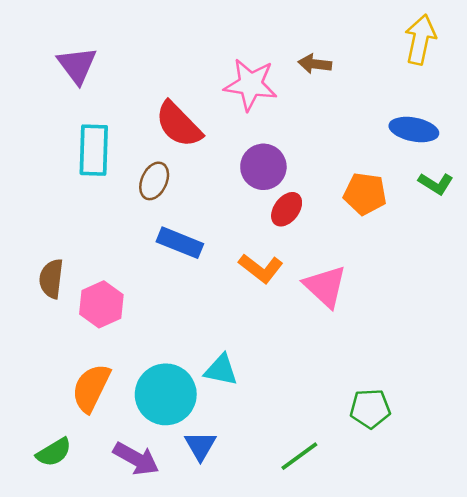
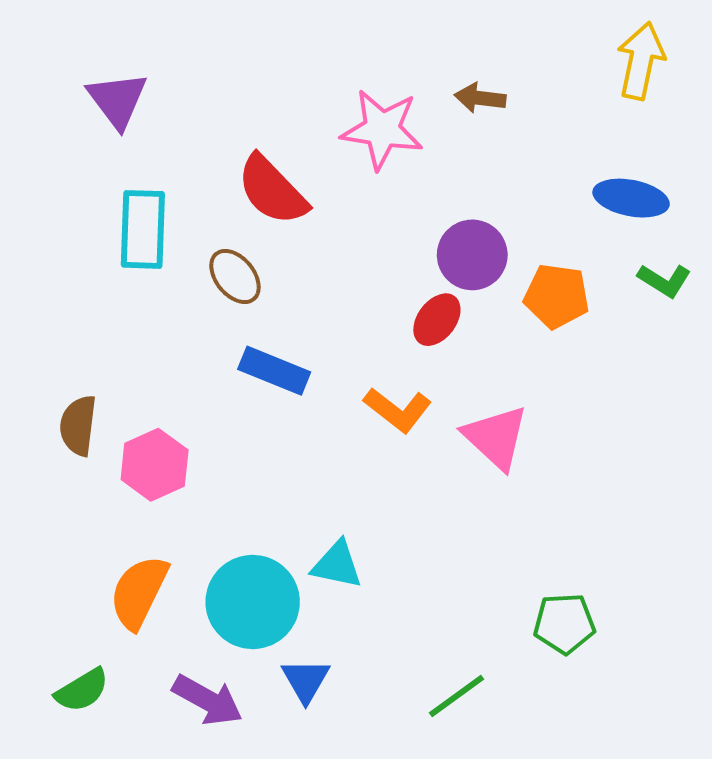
purple circle: (263, 167) -> (472, 255), moved
brown ellipse: (154, 181) -> (235, 276), turned -63

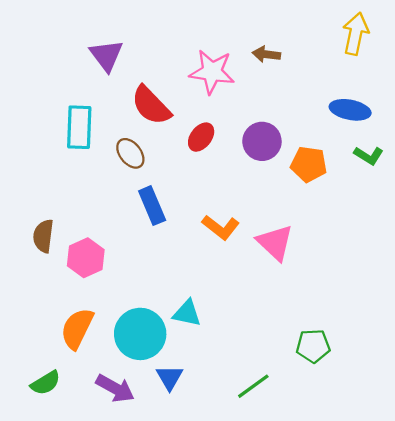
purple triangle: (117, 100) -> (106, 55), moved
red ellipse: (437, 320) -> (201, 137), moved
blue rectangle: (274, 371) -> (152, 206), turned 45

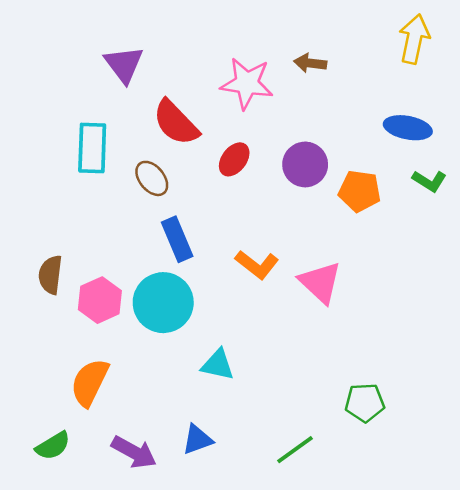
cyan circle: (140, 334) -> (163, 303), moved
blue triangle: (170, 377) -> (197, 439), turned 40

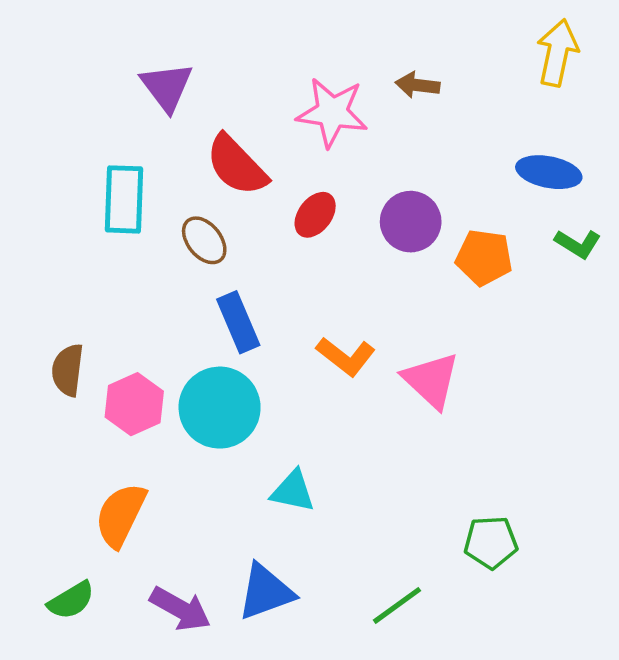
blue triangle: (197, 439) -> (266, 592), size x1.4

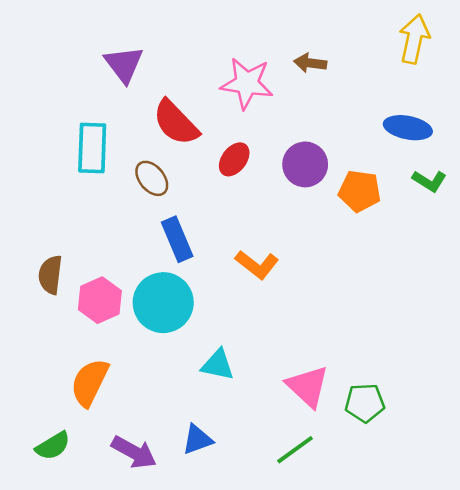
pink triangle: (431, 380) -> (308, 386), moved
blue triangle: (266, 592) -> (197, 440), size x0.7

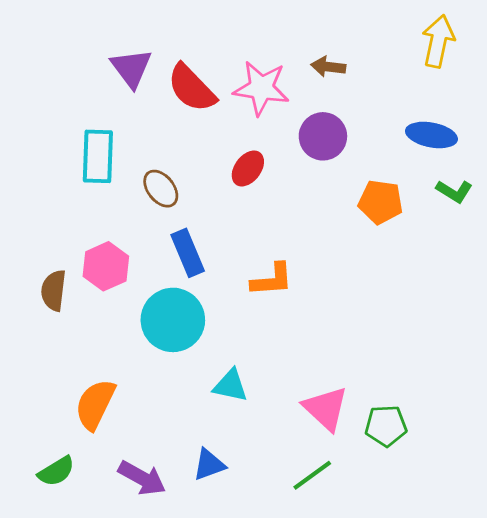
red semicircle: (176, 123) -> (192, 88), moved
purple circle: (305, 164) -> (323, 136), moved
orange L-shape: (257, 265) -> (272, 280), turned -42
pink hexagon: (100, 300) -> (106, 266), moved

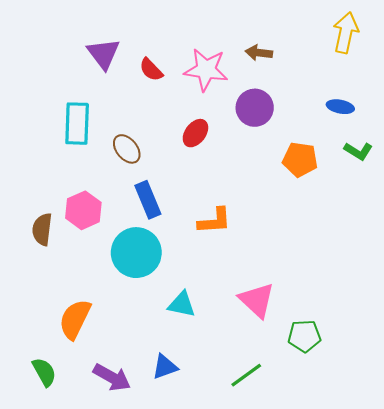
red semicircle: (192, 88) -> (151, 70), size x0.6
blue ellipse: (431, 135) -> (340, 107), size x0.7
pink triangle: (326, 408) -> (257, 300), moved
green semicircle: (56, 471) -> (44, 372), turned -88

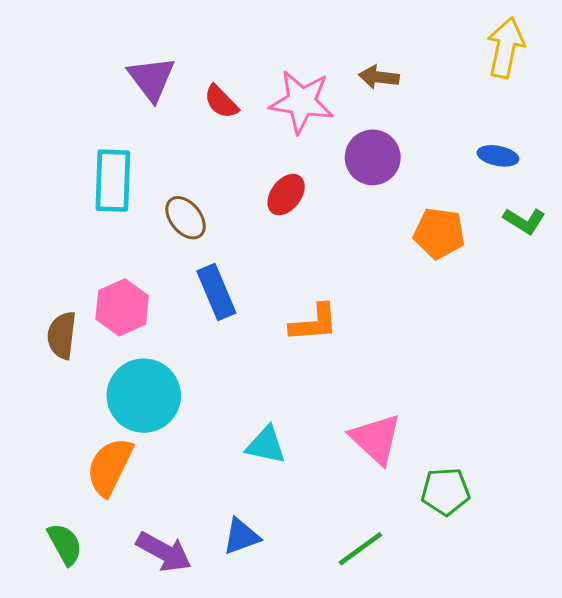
cyan circle: (136, 253) -> (144, 396), moved

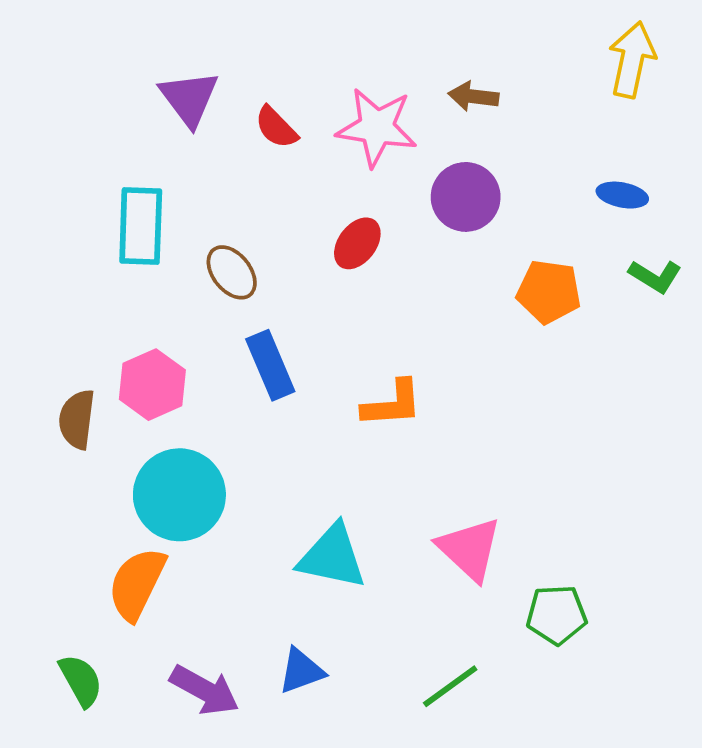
cyan triangle: (266, 445) -> (332, 557), size x1.4

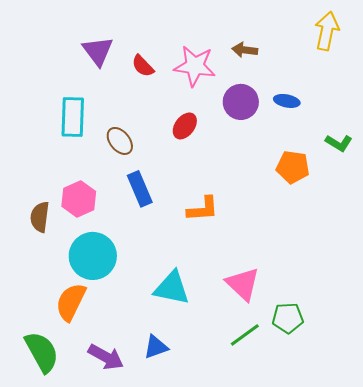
blue ellipse: (622, 195) -> (287, 101), moved
orange pentagon: (549, 292) -> (293, 167), moved
green semicircle: (81, 680) -> (42, 352), size x1.5
green line: (450, 686) -> (245, 335), moved

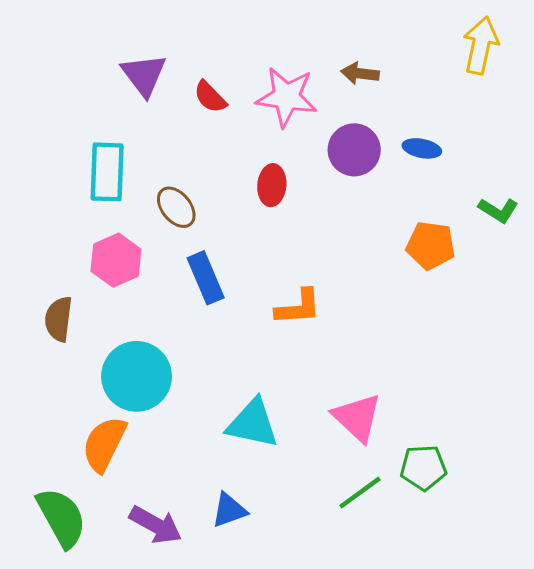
red ellipse: (185, 126) -> (272, 185), turned -32
pink hexagon: (79, 199) -> (116, 260), moved

